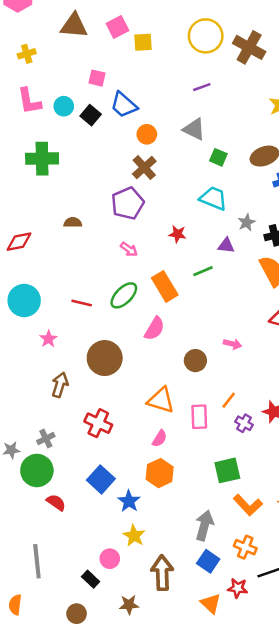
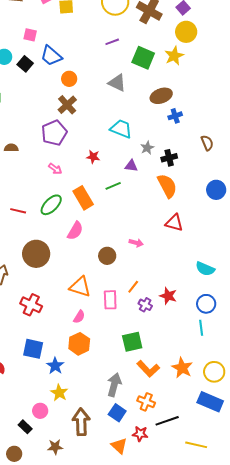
gray triangle: (194, 129) -> (117, 83), moved
green square: (218, 157) -> (143, 58), moved, size x1.6
blue square: (101, 479) -> (33, 349), turned -30

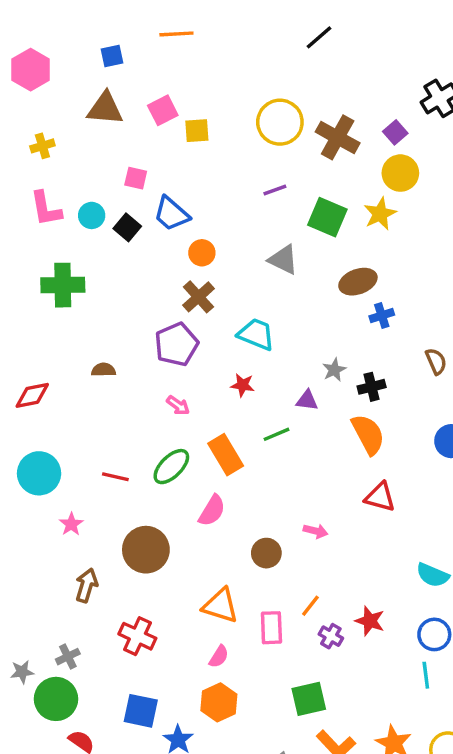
cyan trapezoid: (121, 129) -> (256, 334), moved

